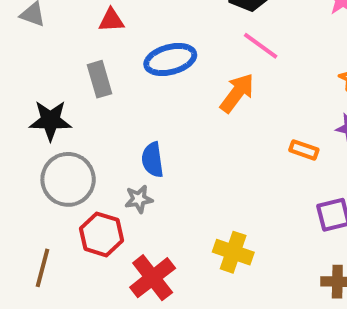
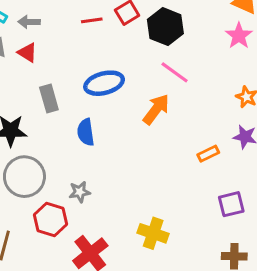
red triangle: (111, 20) -> (27, 53), moved, turned 35
orange rectangle: (304, 150) -> (208, 154), turned -45
blue semicircle: (153, 160) -> (86, 132), moved

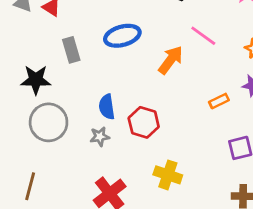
pink line: (175, 72) -> (203, 36), moved
blue semicircle: (86, 132) -> (107, 107), moved
red hexagon: (50, 219) -> (144, 122), moved

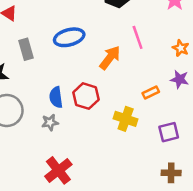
pink line: (203, 36) -> (138, 37), turned 35
red hexagon: (144, 122) -> (86, 96), moved
yellow cross: (168, 175) -> (126, 119), moved

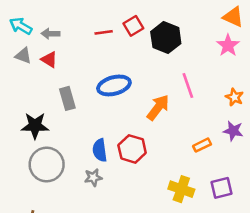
yellow cross: (126, 119) -> (181, 189), moved

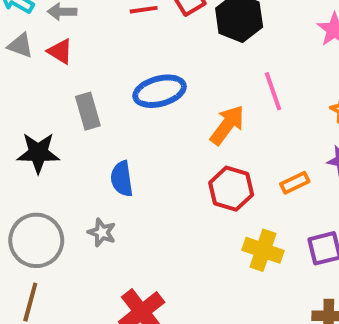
red hexagon: (132, 149) -> (231, 189), moved
blue semicircle: (100, 150) -> (122, 179), moved
gray circle: (47, 165) -> (36, 240), moved
gray star: (93, 177) -> (102, 232), moved, turned 30

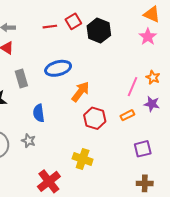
pink line: (273, 91) -> (132, 87), moved, turned 42
orange arrow: (227, 125) -> (80, 92), moved
yellow cross: (263, 250) -> (83, 159), moved

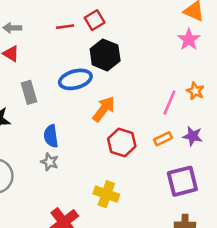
black hexagon: (99, 31) -> (105, 55), moved
purple star: (152, 104) -> (193, 136), moved
gray star: (29, 141) -> (50, 162), moved
purple square: (143, 149) -> (182, 181), size x1.4

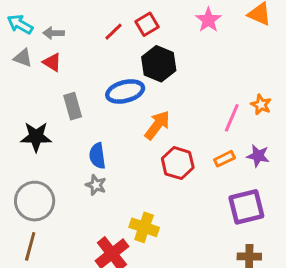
red line: (65, 27) -> (113, 32), turned -36
pink star: (189, 39) -> (208, 20), moved
yellow cross: (106, 194) -> (144, 227), moved

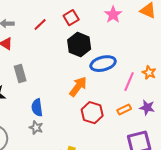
red line: (113, 32) -> (40, 25), moved
blue ellipse: (125, 91) -> (103, 64), moved

